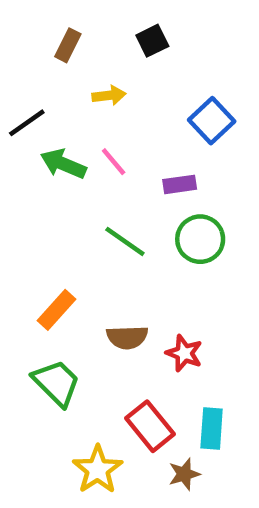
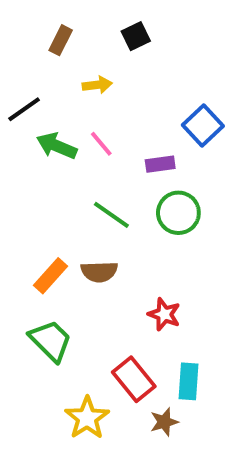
blue square: (212, 121) -> (203, 125), moved
brown semicircle: (127, 337) -> (99, 272), moved

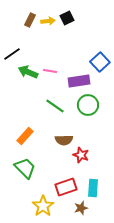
yellow arrow: (97, 85) -> (48, 21), moved
pink line: (101, 144) -> (50, 71), turned -40
purple rectangle: (160, 164) -> (79, 81), size x1.5
brown semicircle: (99, 272) -> (64, 140), moved
red rectangle: (134, 379) -> (66, 187), turned -70

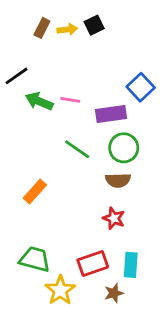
brown semicircle: (64, 140) -> (118, 180), moved
green trapezoid: (25, 168) -> (35, 259), moved, turned -30

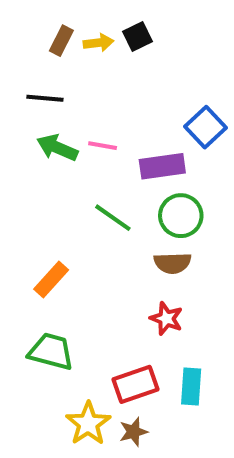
black line: (17, 76) -> (45, 98), moved, turned 40
green trapezoid: (35, 259) -> (51, 351), moved
brown star: (114, 293) -> (133, 432), moved

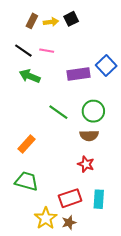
black line: (45, 98) -> (23, 51), turned 30
pink line: (103, 146) -> (47, 51), moved
purple rectangle: (162, 166) -> (79, 74), moved

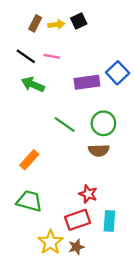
red star: (86, 164) -> (88, 194), moved

